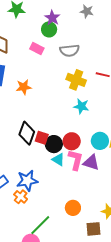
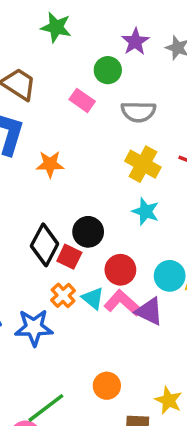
purple star: (52, 18) -> (135, 42), moved
black circle: (54, 144) -> (88, 232), moved
pink L-shape: (76, 160) -> (123, 303), turned -70
orange cross: (21, 197) -> (63, 295), moved

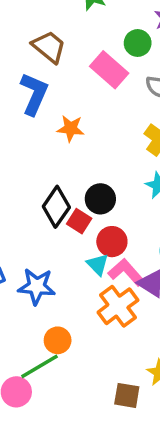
pink rectangle: (82, 100) -> (109, 70), size x1.5
red circle: (120, 270) -> (112, 242), moved
orange cross: (63, 295) -> (118, 306), moved, size x1.6
orange circle: (107, 386) -> (58, 340), moved

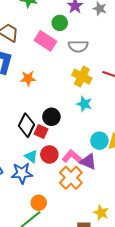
red circle: (112, 242) -> (49, 154), moved
cyan triangle: (98, 264) -> (31, 156), moved

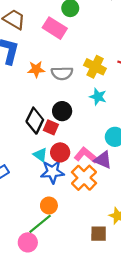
gray semicircle: (78, 46) -> (62, 73), moved
blue star: (22, 173) -> (52, 172), moved

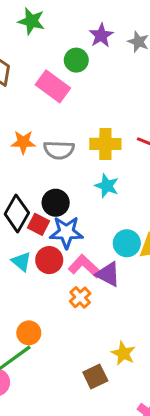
yellow cross: (95, 67) -> (105, 144), turned -30
blue star: (52, 172) -> (66, 232), moved
orange cross: (84, 178) -> (80, 297), size x0.6
brown square: (99, 234) -> (95, 377), turned -30

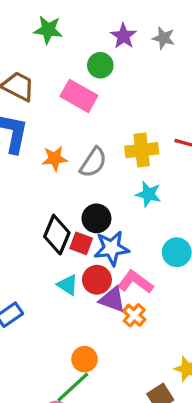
gray semicircle: (59, 150) -> (93, 162), turned -52
purple triangle: (108, 274) -> (112, 300), moved

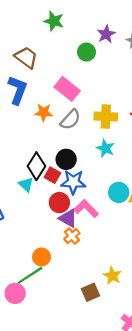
pink rectangle: (79, 96) -> (67, 89), moved
cyan triangle: (68, 285) -> (26, 185), moved
orange cross: (134, 315) -> (72, 236), moved

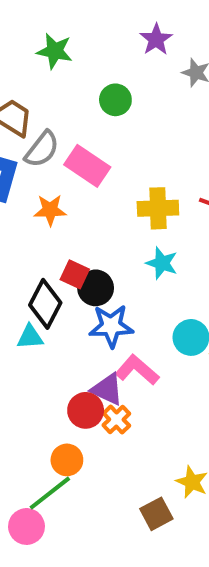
purple star: (106, 34) -> (156, 39), moved
gray semicircle: (70, 120) -> (42, 149), moved
red square: (52, 175) -> (75, 274), moved
cyan triangle: (26, 185) -> (30, 337), turned -42
red circle: (59, 203) -> (86, 410), moved

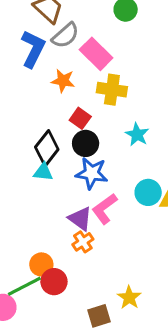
yellow cross: (158, 208) -> (112, 90), moved
red square: (75, 274) -> (80, 118), moved
cyan triangle: (30, 337) -> (43, 172), moved
pink L-shape: (137, 370) -> (105, 209), turned -88
red circle: (86, 410) -> (54, 282), moved

